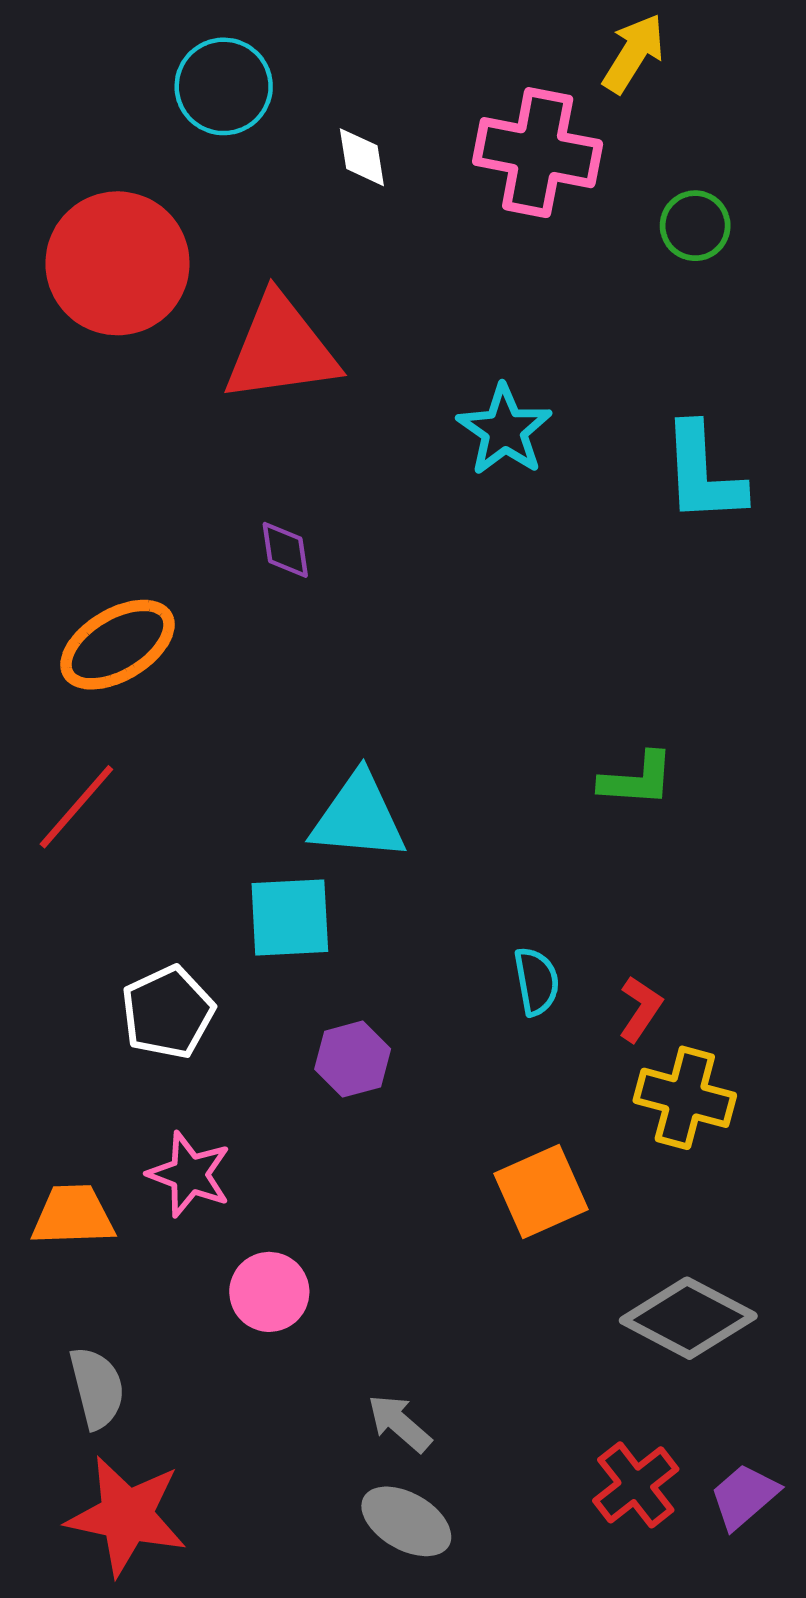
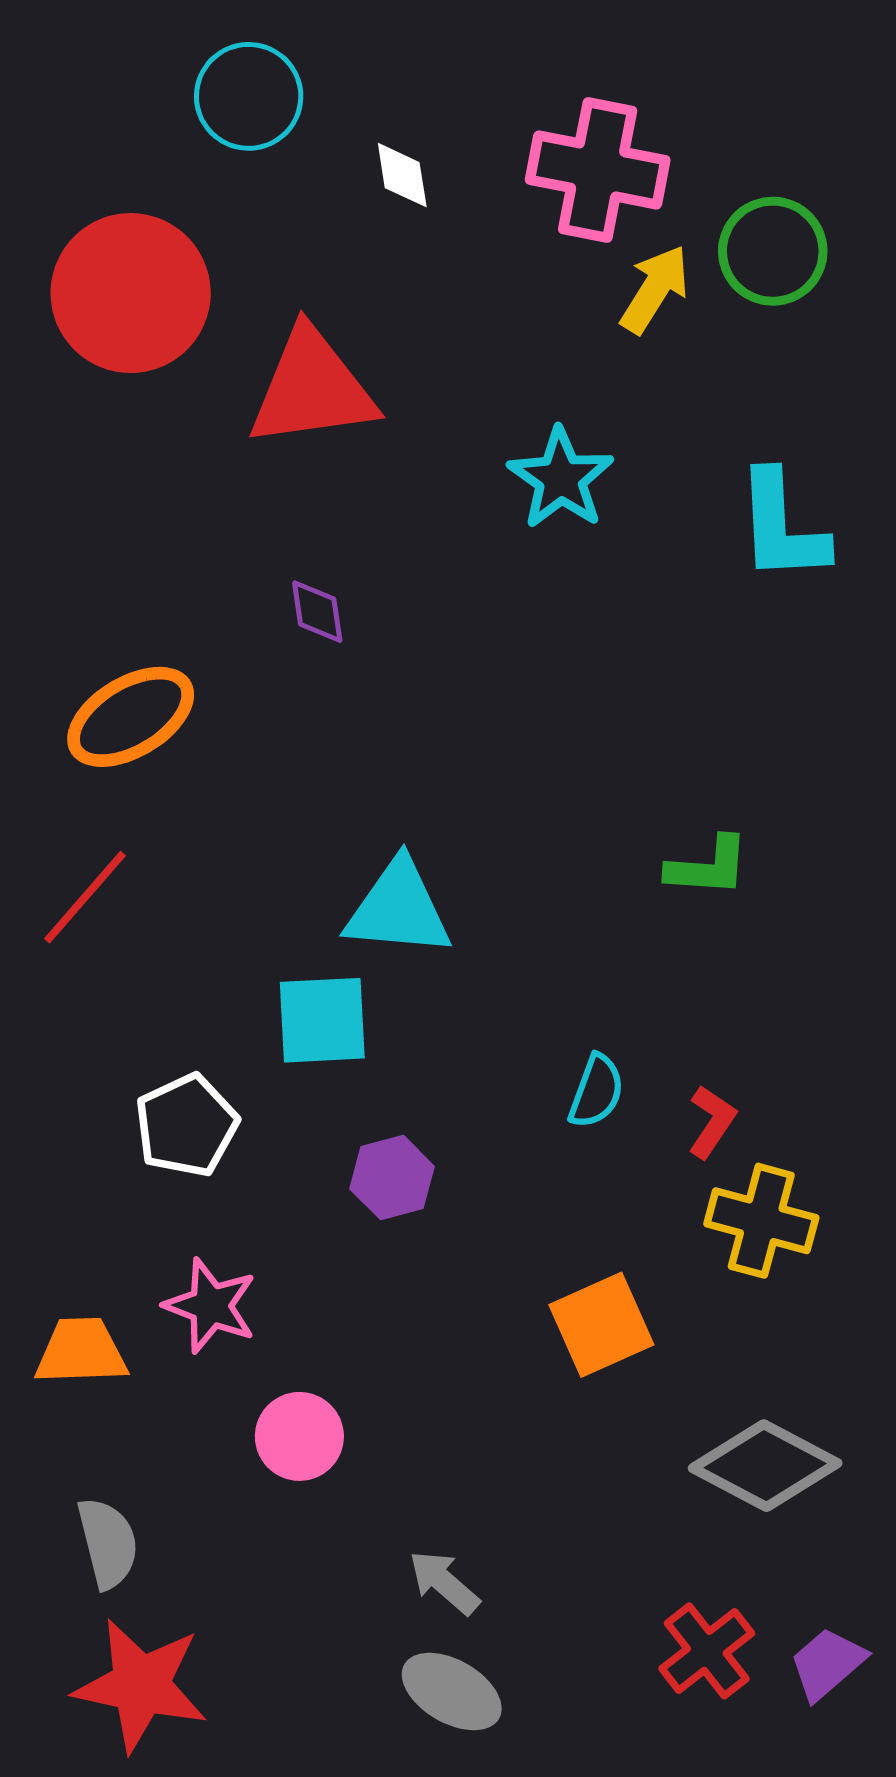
yellow arrow: (633, 53) -> (655, 289), moved
green circle: (695, 226) -> (773, 251), size x1.4
cyan semicircle: (536, 981) -> (596, 1091), turned 30

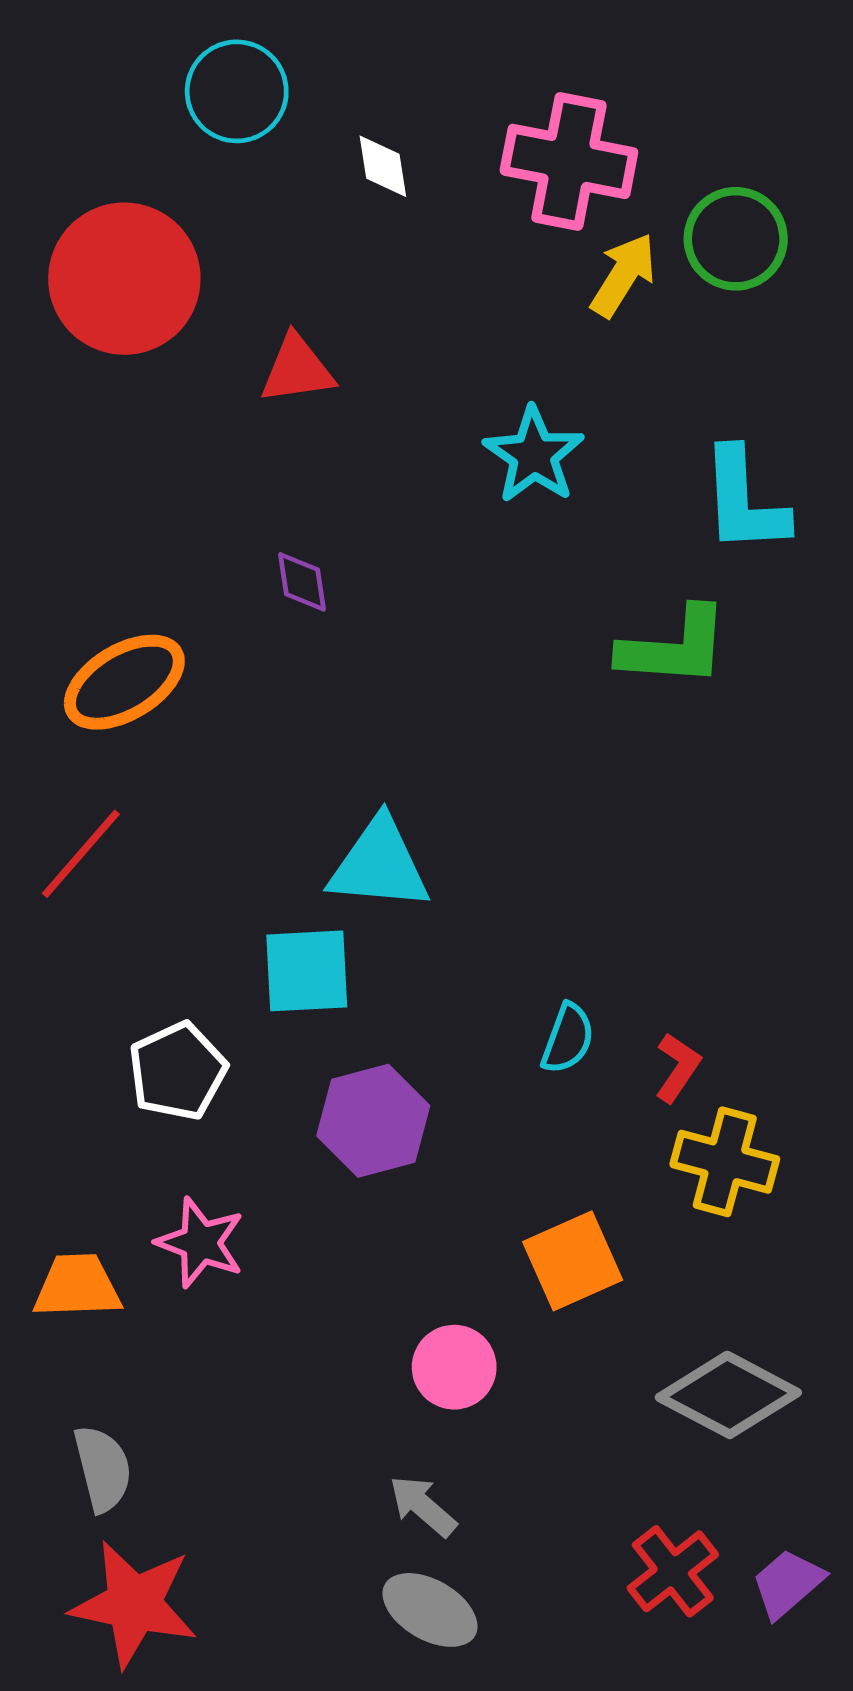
red triangle: (312, 388) -> (297, 369), size x0.6
green L-shape: (708, 867) -> (674, 647), moved, size x1.4
purple hexagon: (392, 1178) -> (373, 1121), size x1.4
pink circle: (299, 1436) -> (454, 1367), moved

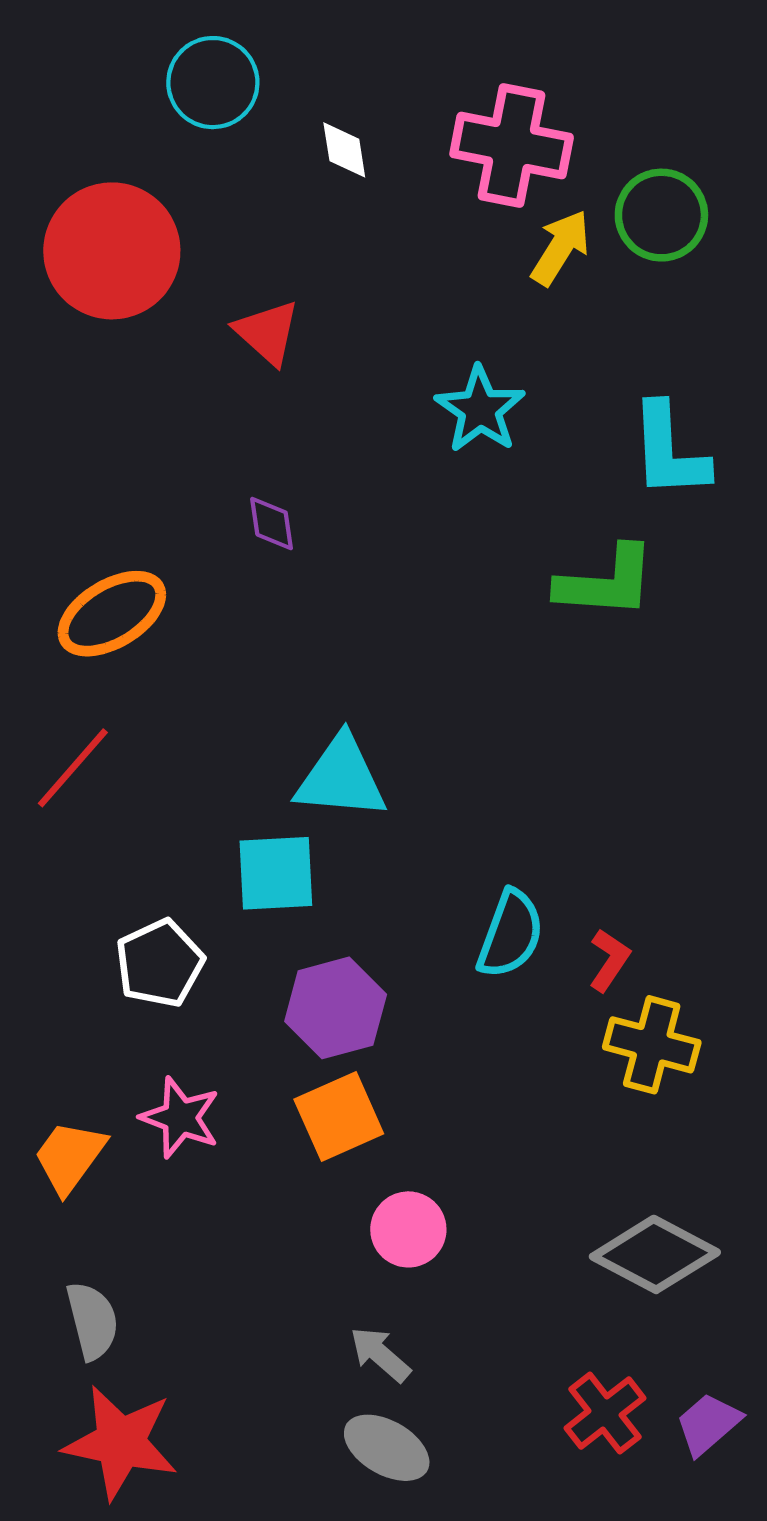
red triangle: (297, 369) -> (267, 332), turned 50
cyan semicircle: (568, 1039) -> (510, 934), size x1.4
orange square: (573, 1261) -> (339, 1117), moved
orange trapezoid: (77, 1286) -> (70, 1157), turned -52

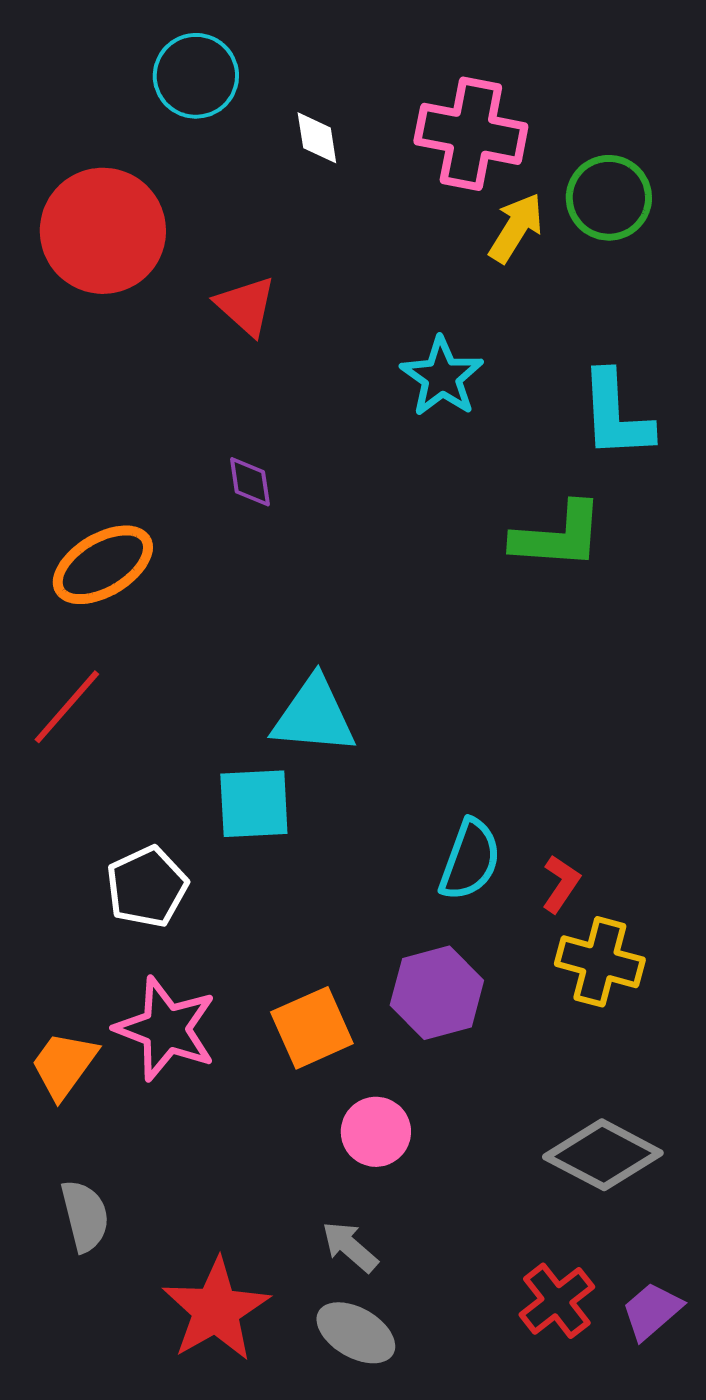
purple hexagon: (336, 1008) -> (437, 993), moved
pink star: (180, 1118) -> (166, 1029), size x1.4
red star: (121, 1442) -> (216, 1310), moved, turned 30

